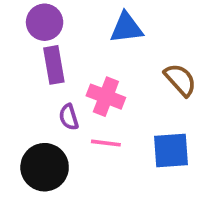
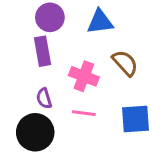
purple circle: (45, 22) -> (50, 17), moved
brown semicircle: (180, 80) -> (125, 63), moved
purple semicircle: (69, 117) -> (44, 98), moved

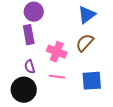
blue triangle: (100, 22) -> (87, 15), moved, turned -30
brown semicircle: (125, 63) -> (85, 43), turned -96

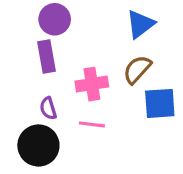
pink cross: (57, 52) -> (92, 84), turned -30
blue square: (92, 81) -> (160, 103), moved

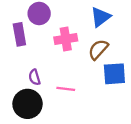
purple rectangle: (47, 57) -> (19, 34), moved
pink cross: (92, 84) -> (66, 39), moved

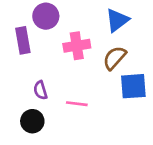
black circle: (28, 104) -> (32, 121), size x0.7

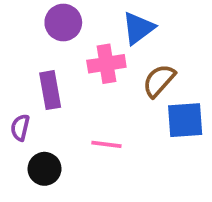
blue triangle: (117, 20) -> (138, 28), moved
purple rectangle: (23, 40) -> (50, 90), moved
purple semicircle: (40, 90) -> (20, 128), moved, turned 30

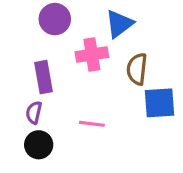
brown semicircle: (159, 81) -> (137, 69), turned -36
purple semicircle: (20, 128) -> (34, 113), moved

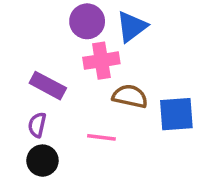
purple circle: (55, 19) -> (87, 21), moved
brown semicircle: (137, 69) -> (130, 96), moved, turned 96
purple rectangle: (44, 77) -> (48, 86), turned -52

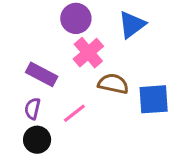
blue triangle: (132, 27) -> (132, 25), moved
pink cross: (101, 61) -> (88, 53), turned -32
pink line: (101, 137) -> (74, 113), moved, turned -45

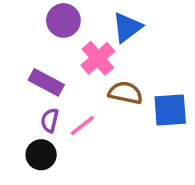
purple circle: (76, 18) -> (63, 20), moved
blue triangle: (132, 25) -> (127, 27), moved
purple semicircle: (32, 109) -> (50, 120), moved

